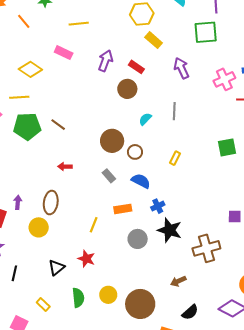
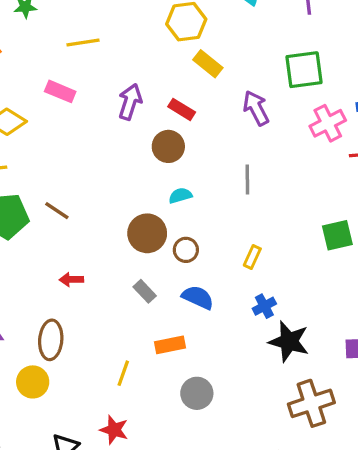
green square: (206, 32) -> (304, 70), moved
cyan semicircle: (145, 119) -> (180, 196), moved, turned 32
blue cross: (158, 206) -> (264, 306), moved
black star: (170, 230) -> (289, 341), moved

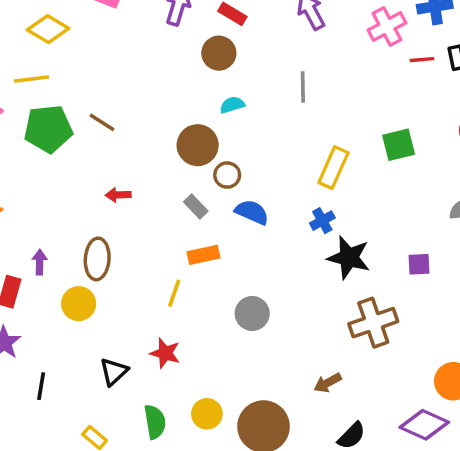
brown circle: (186, 250) -> (227, 175), moved
yellow rectangle: (252, 257) -> (333, 168), moved, size x1.6
orange rectangle: (170, 345) -> (204, 255), moved

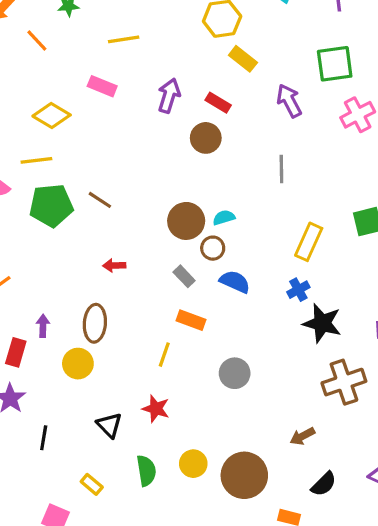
cyan semicircle: (232, 105) -> (224, 218), moved
orange rectangle: (204, 255) -> (191, 320), turned 32
black triangle: (114, 372) -> (109, 425), turned -32

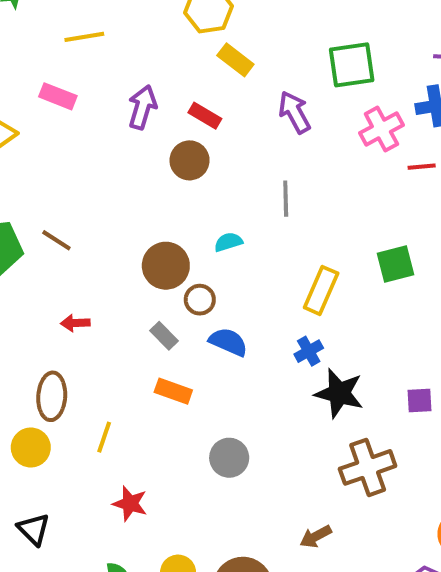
cyan semicircle: (224, 218) -> (228, 242), moved
yellow line: (164, 355) -> (104, 437), moved
black triangle: (109, 425) -> (34, 529), moved

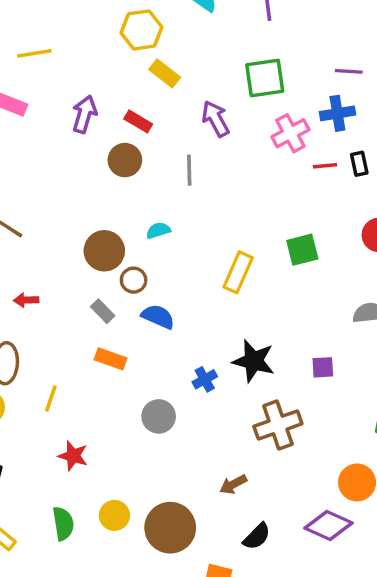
gray line: (286, 199) -> (189, 170), moved
blue cross: (309, 351) -> (205, 379), moved

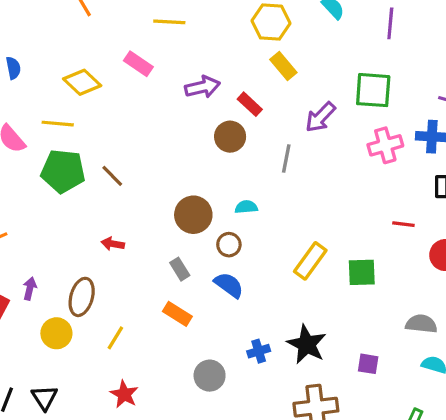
purple arrow: (84, 114) -> (202, 87), turned 48
purple arrow: (216, 119) -> (320, 117), turned -120
red line: (325, 166) -> (403, 224), moved
green square: (302, 250) -> (362, 272), moved
brown circle: (134, 280) -> (229, 245), moved

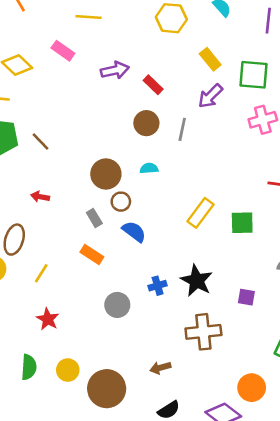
yellow rectangle: (283, 66) -> (210, 59), moved
brown circle: (230, 137) -> (146, 123), moved
brown circle: (229, 245) -> (121, 202), moved

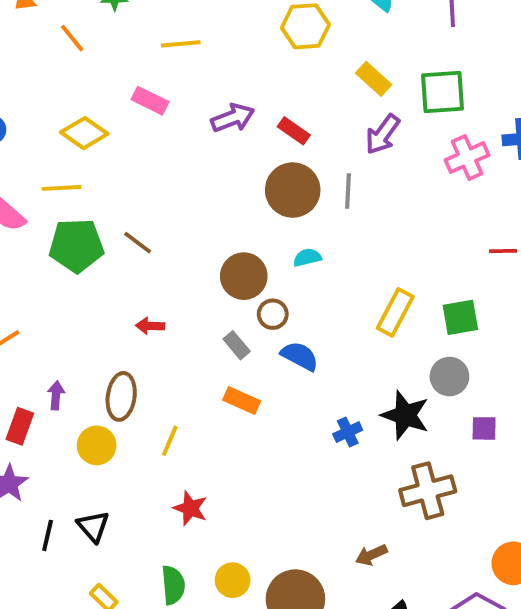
brown circle: (146, 123) -> (293, 190), size x1.4
gray circle: (117, 305) -> (449, 377), moved

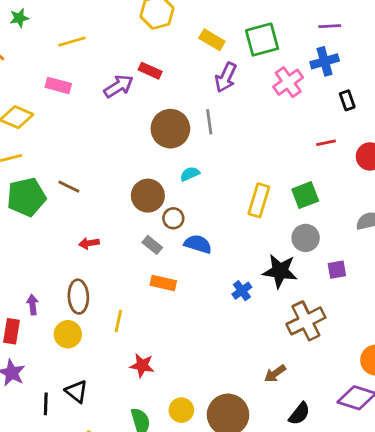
red rectangle: (294, 131) -> (150, 71), moved

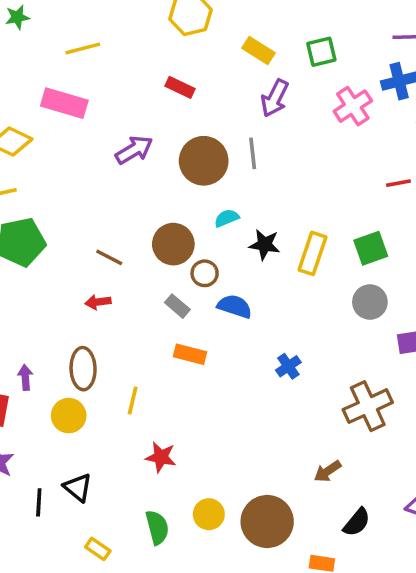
green square: (262, 40) -> (321, 52), size x0.7
pink rectangle: (58, 85) -> (64, 103), size x1.4
purple arrow: (119, 86) -> (134, 150), moved
brown line: (69, 187) -> (109, 257), moved
black star: (280, 271) -> (265, 245), moved, size x0.7

